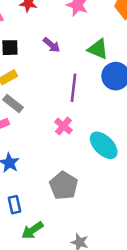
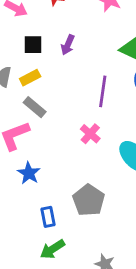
purple arrow: (52, 45) -> (68, 45), moved, turned 72
blue rectangle: (15, 205) -> (48, 217), moved

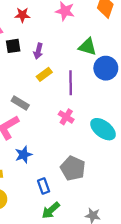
black square: (33, 45) -> (13, 46), moved
yellow rectangle: (30, 78) -> (44, 74), moved
blue star: (29, 173) -> (24, 155), turned 30

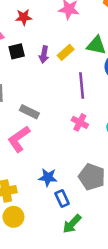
yellow rectangle: (44, 74) -> (66, 52), moved
blue star: (24, 155) -> (48, 177), moved, turned 30

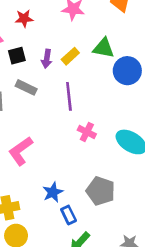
purple line: (82, 85) -> (69, 96), moved
gray rectangle: (29, 112) -> (26, 87), moved
blue star: (48, 177) -> (53, 192), turned -30

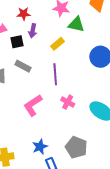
green triangle: (104, 48) -> (76, 24), moved
purple arrow: (47, 59) -> (33, 31), moved
pink L-shape: (21, 151) -> (33, 105), moved

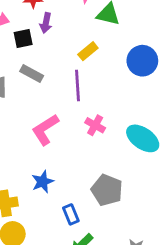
yellow rectangle: (58, 44) -> (88, 51), moved
blue star: (40, 147) -> (43, 182), moved

